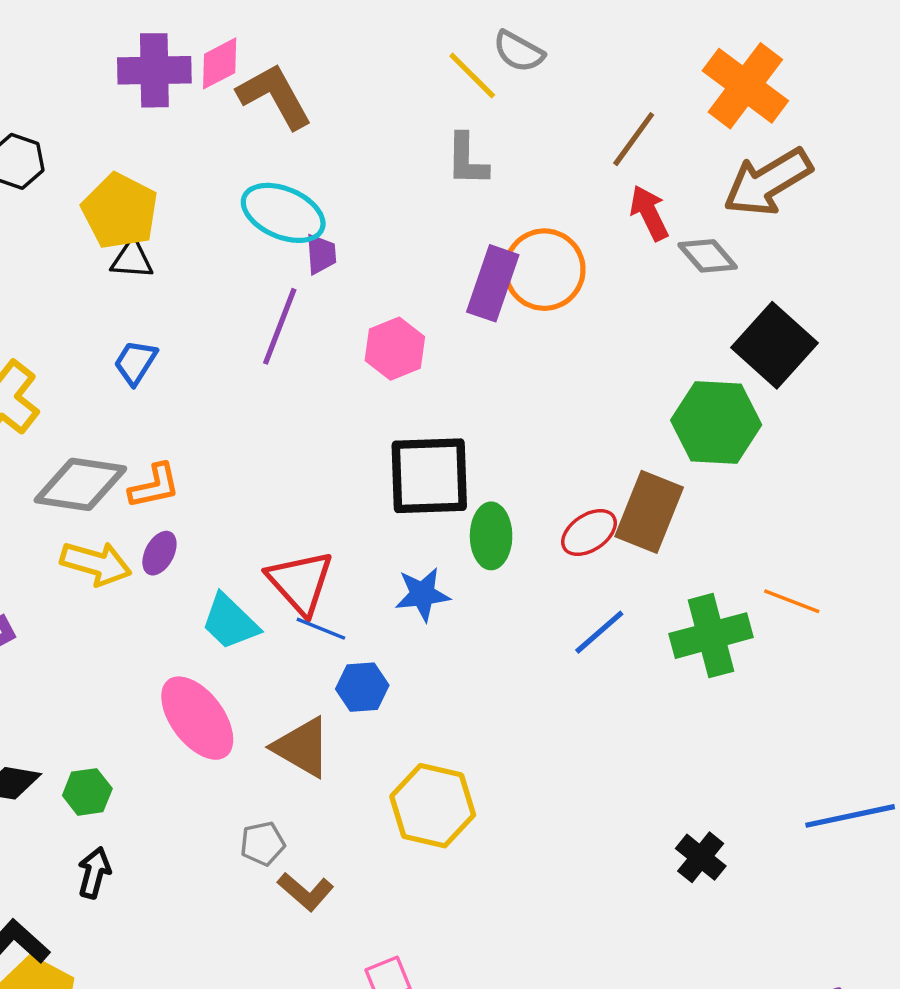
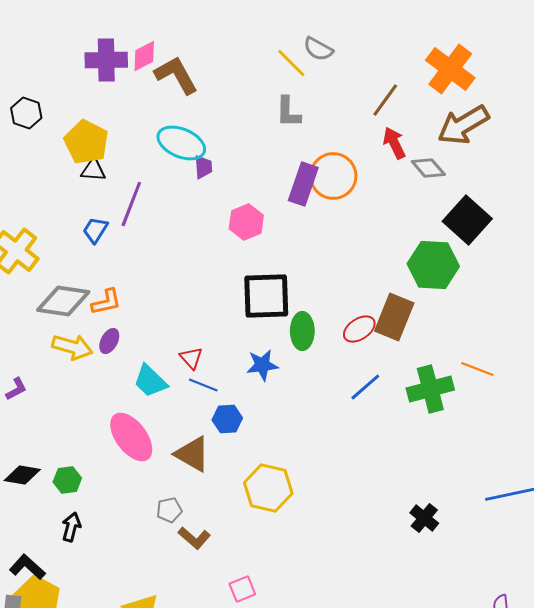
purple line: (280, 326) -> (131, 204), moved
red triangle: (300, 582) -> (191, 358), size x0.6

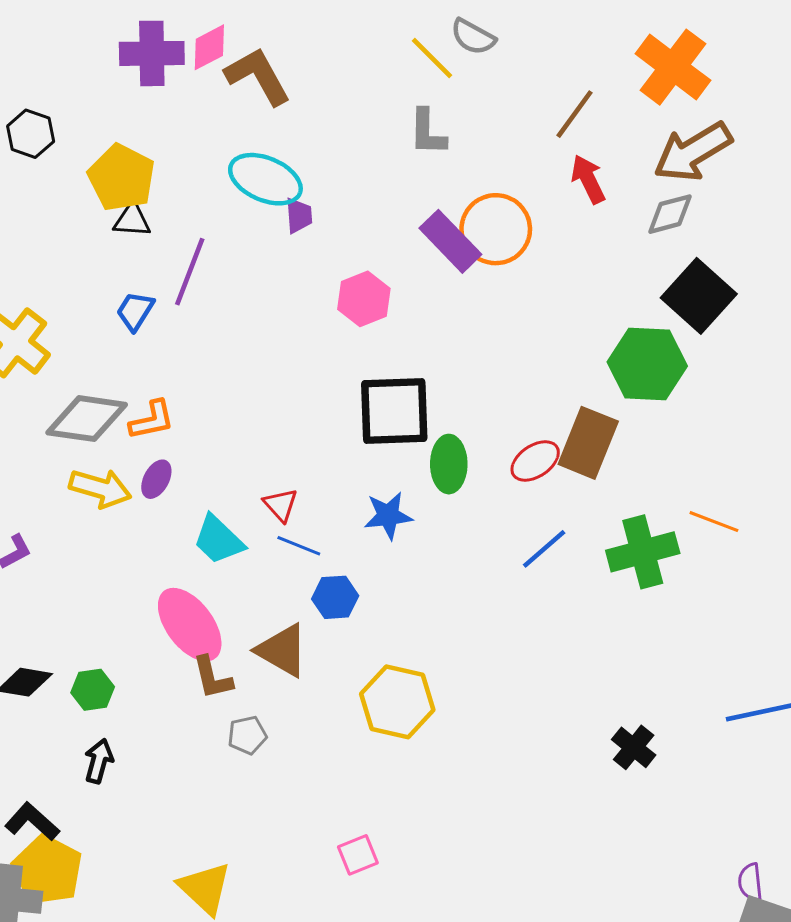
gray diamond: (428, 168) -> (670, 214), moved, turned -64
purple rectangle: (303, 184) -> (450, 241), turned -63
brown L-shape: (194, 538) -> (212, 678), moved, turned 36

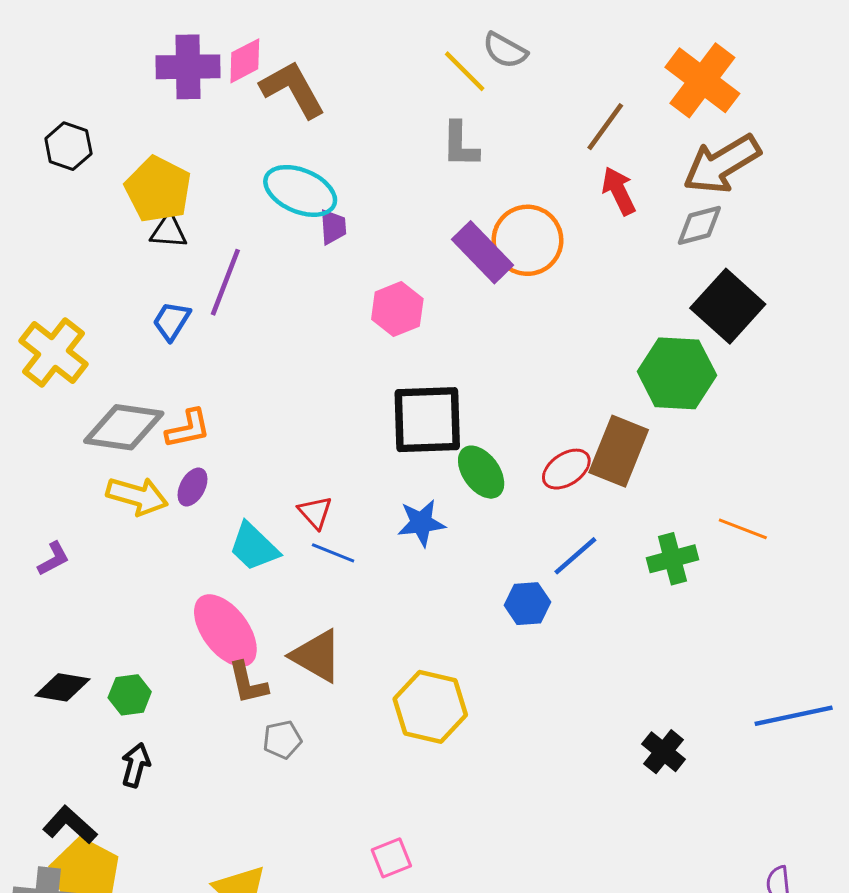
green ellipse: (449, 464) -> (481, 472), turned -36
green cross: (643, 552) -> (672, 559), size x0.7
blue hexagon: (335, 597) -> (527, 604), moved

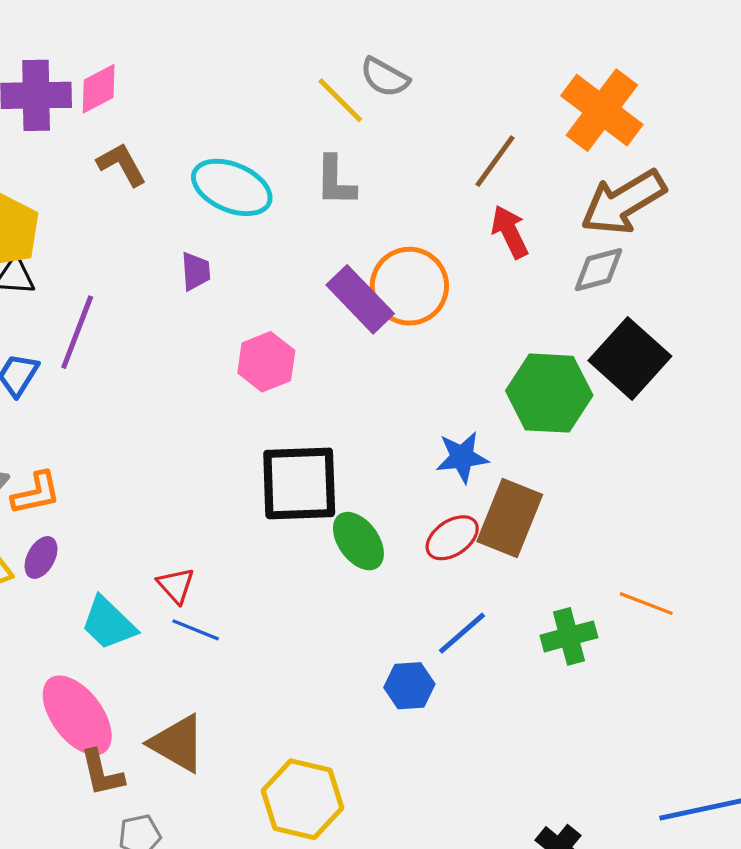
brown L-shape: (293, 89) -> (122, 164), moved, size x0.7
cyan ellipse: (300, 191) -> (232, 187), moved
green hexagon: (677, 373) -> (549, 393), moved
blue star: (421, 523) -> (462, 457), moved

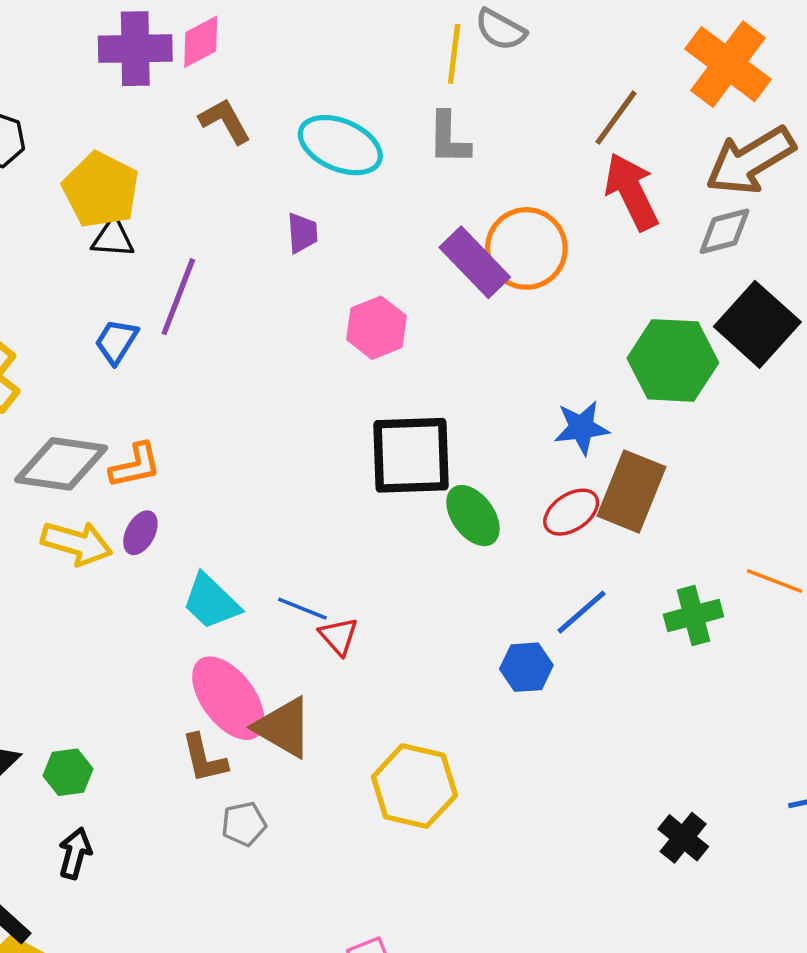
yellow line: (340, 100) -> (454, 54), turned 52
red arrow: (510, 232) -> (631, 192), size x1.4
red triangle: (176, 585) -> (339, 636), moved
pink ellipse: (77, 715) -> (228, 698), moved

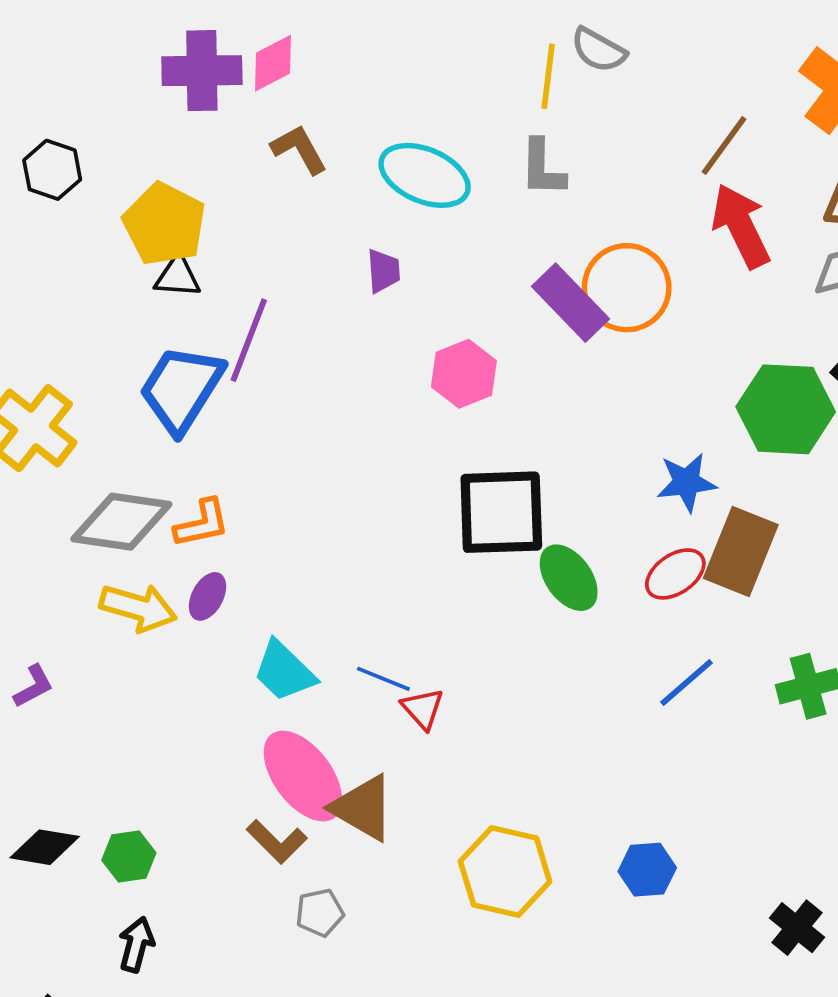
blue trapezoid: (116, 342) -> (181, 389), size x1.8
blue hexagon: (526, 667) -> (647, 870), moved
brown L-shape: (204, 758) -> (277, 842), turned -32

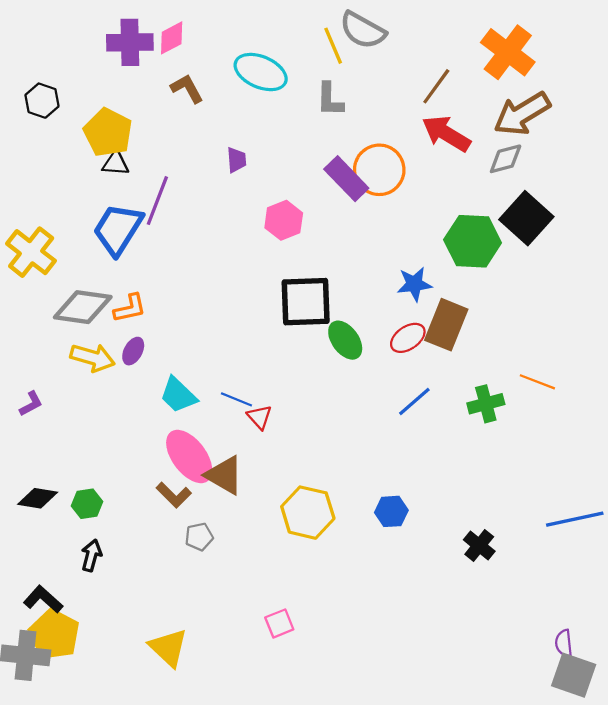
gray semicircle: (599, 50) -> (363, 30), size x1.4
yellow line: (548, 76) -> (333, 46), turned -30
cyan ellipse: (425, 175) -> (261, 72), moved
red arrow: (741, 226) -> (446, 134), turned -33

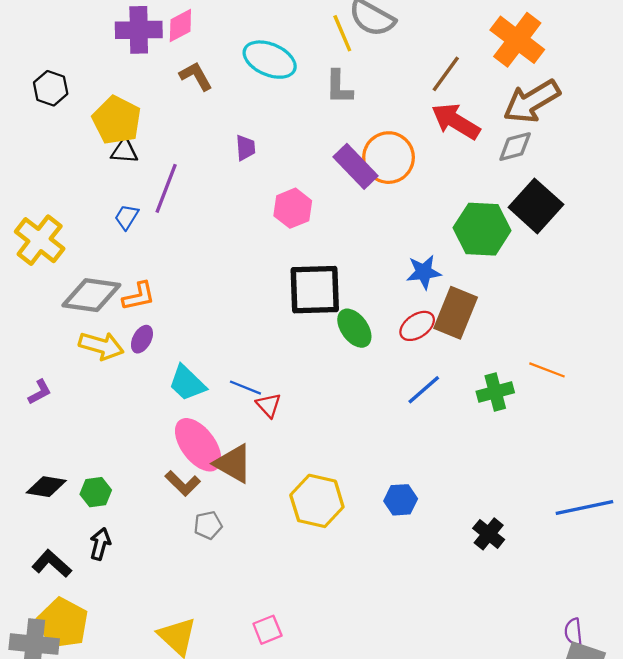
blue trapezoid: (118, 229) -> (127, 217), size x0.5
black L-shape: (43, 599) -> (52, 564), moved
pink square: (279, 623) -> (267, 630), moved

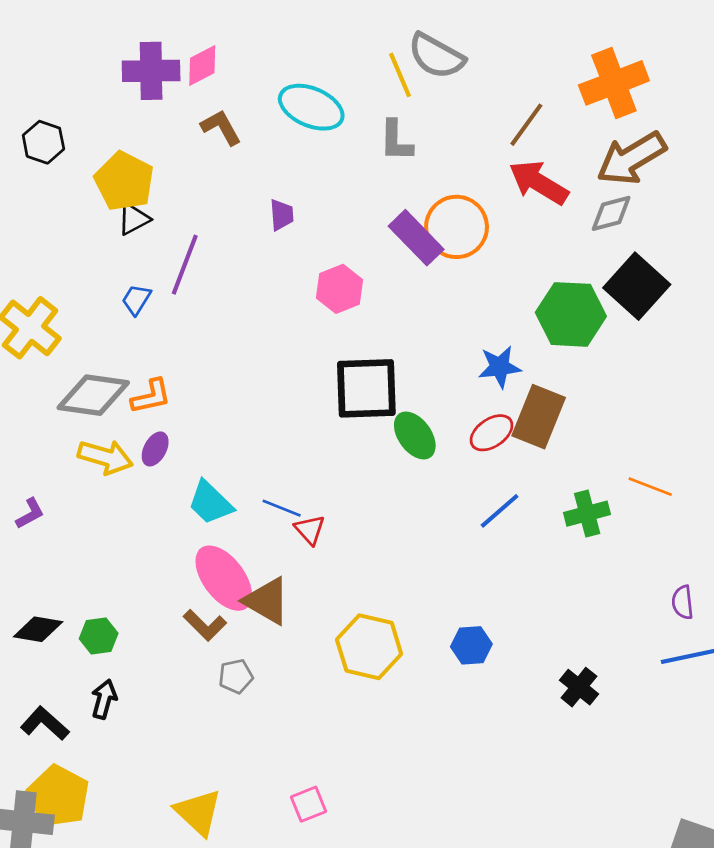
orange cross: (517, 40) -> (614, 83), turned 32
black triangle: (124, 151) -> (134, 219), turned -32
purple semicircle: (573, 632) -> (683, 602), moved

